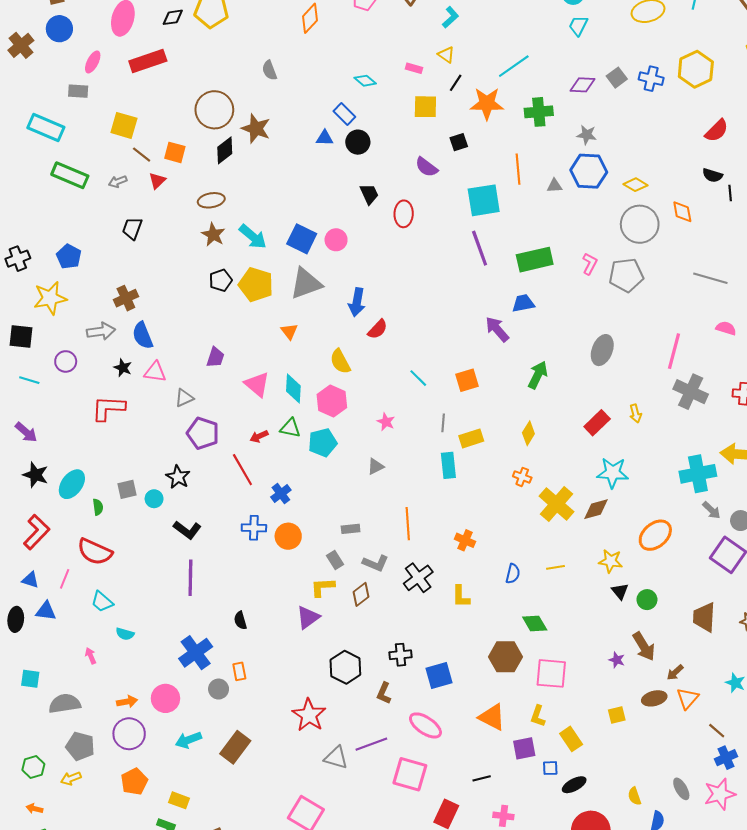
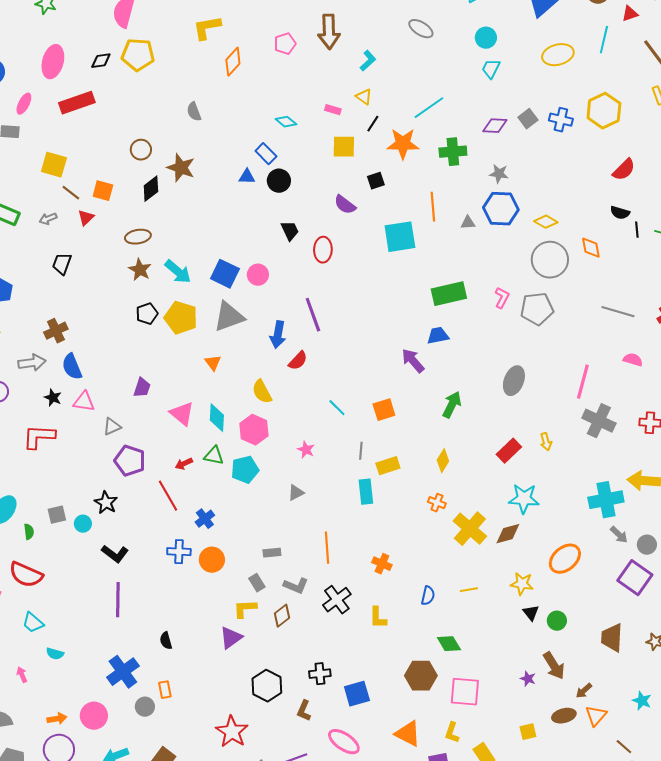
brown circle: (214, 110) -> (141, 150), size x0.6
purple line: (480, 248) -> (313, 315), moved

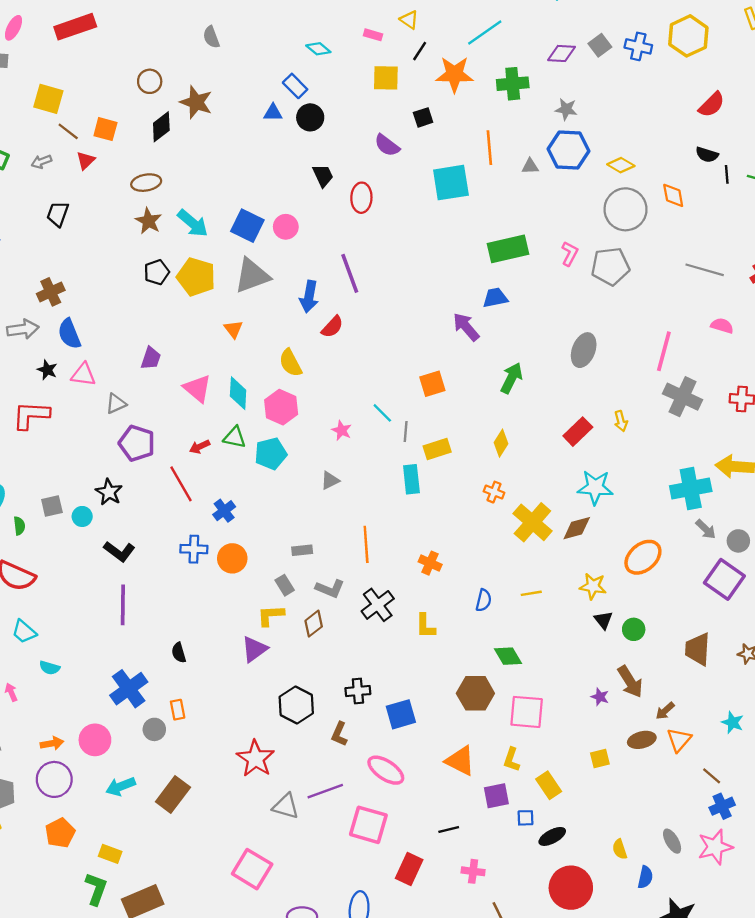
cyan line: (337, 408) -> (382, 413), moved

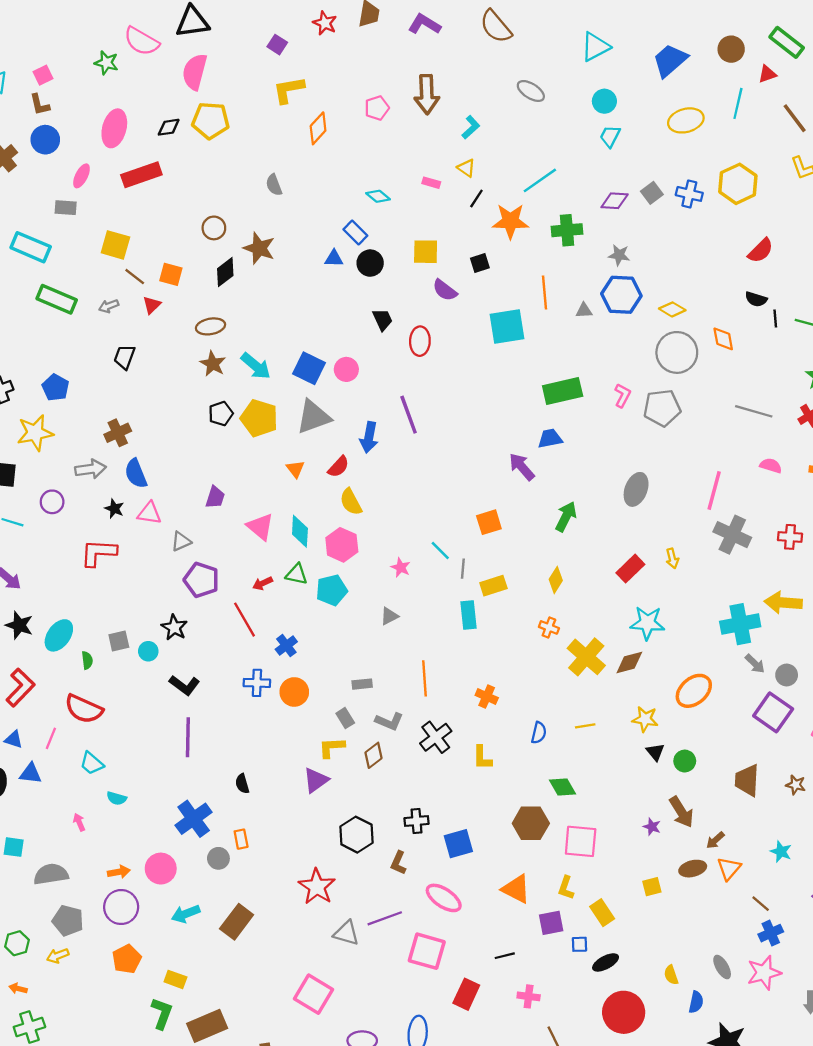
yellow square: (386, 78) -> (426, 252), moved
red semicircle: (332, 327) -> (338, 467), moved

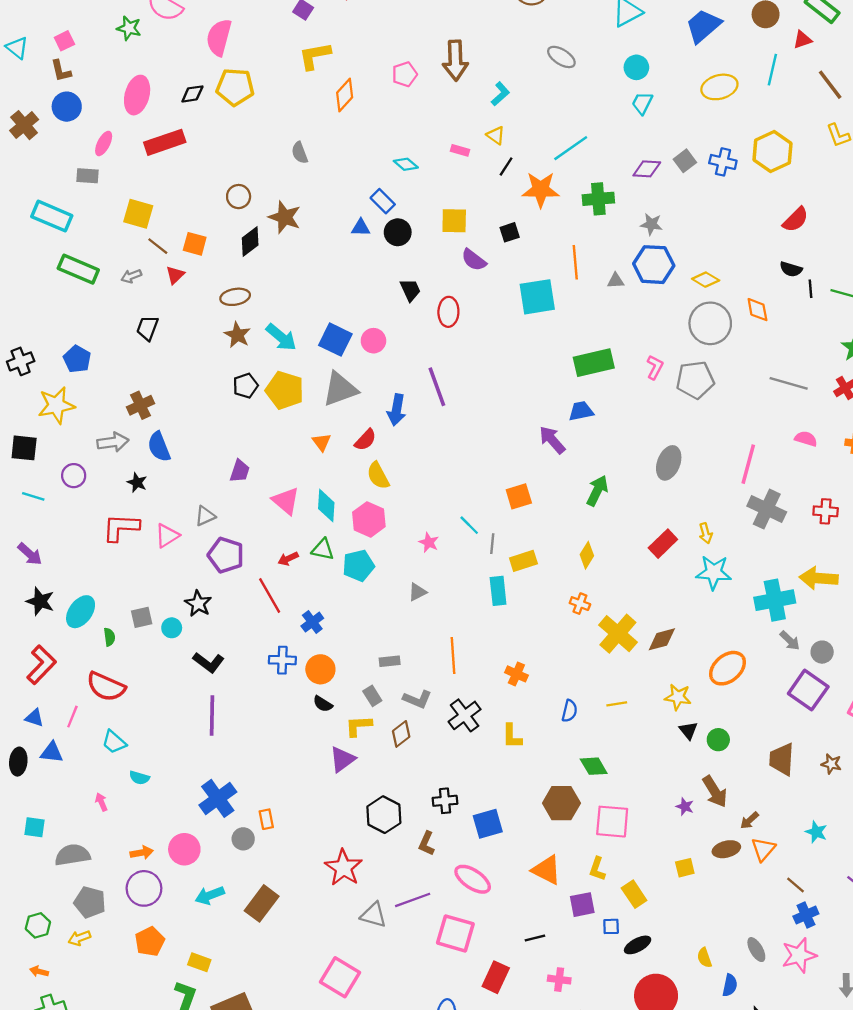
pink triangle: (149, 513) -> (167, 536), moved, turned -40
cyan star: (647, 623) -> (714, 572), moved
black semicircle: (242, 784) -> (323, 704), moved, turned -42

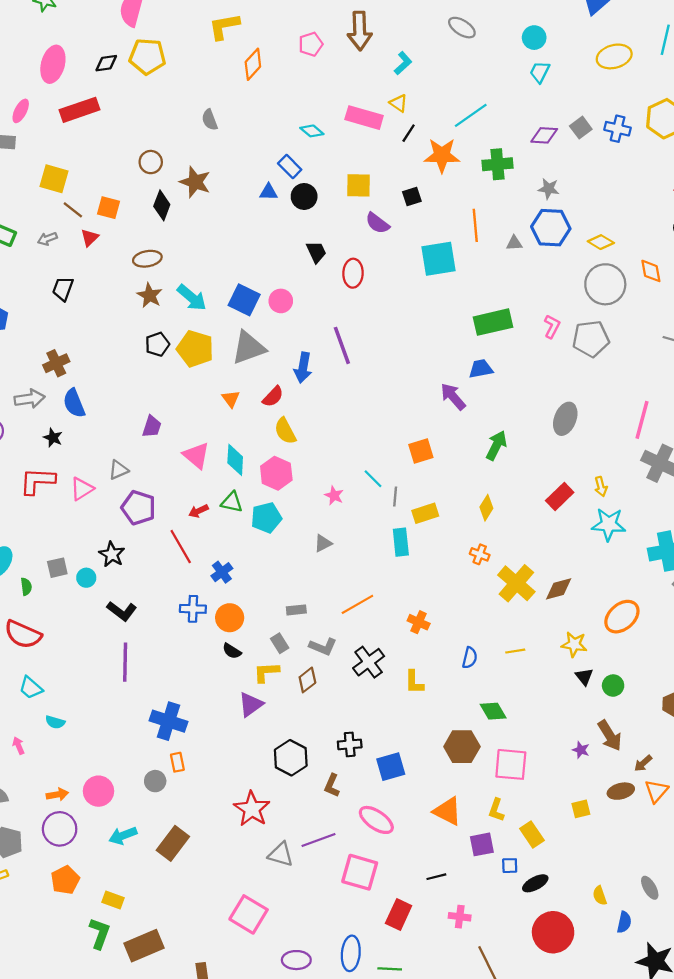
pink rectangle: (460, 150) -> (364, 118), size x2.0
black diamond: (250, 241) -> (162, 205), turned -32
orange line: (453, 655) -> (357, 604), turned 64
blue cross: (218, 798) -> (169, 721), moved, turned -36

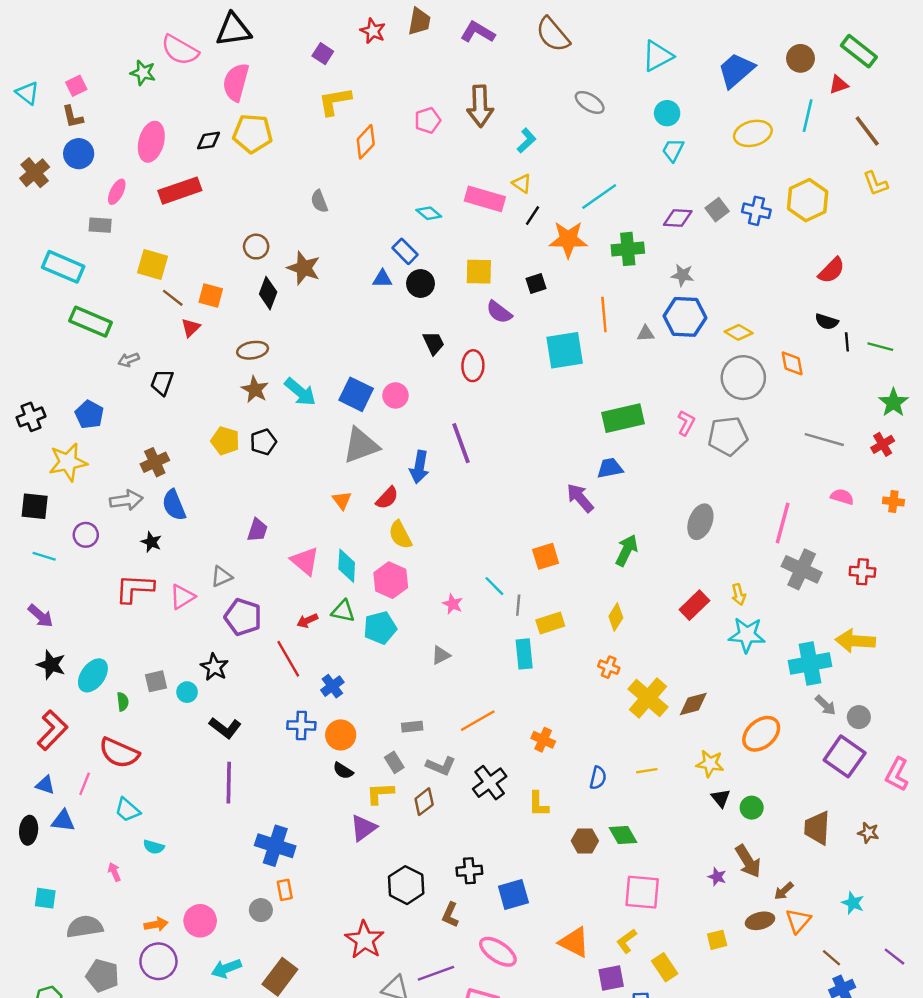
gray arrow: (47, 239) -> (129, 360), moved
yellow pentagon: (195, 349) -> (225, 441), moved, size x0.7
brown hexagon: (462, 747) -> (585, 841), moved, size x0.7
yellow L-shape: (496, 810) -> (627, 941), turned 35

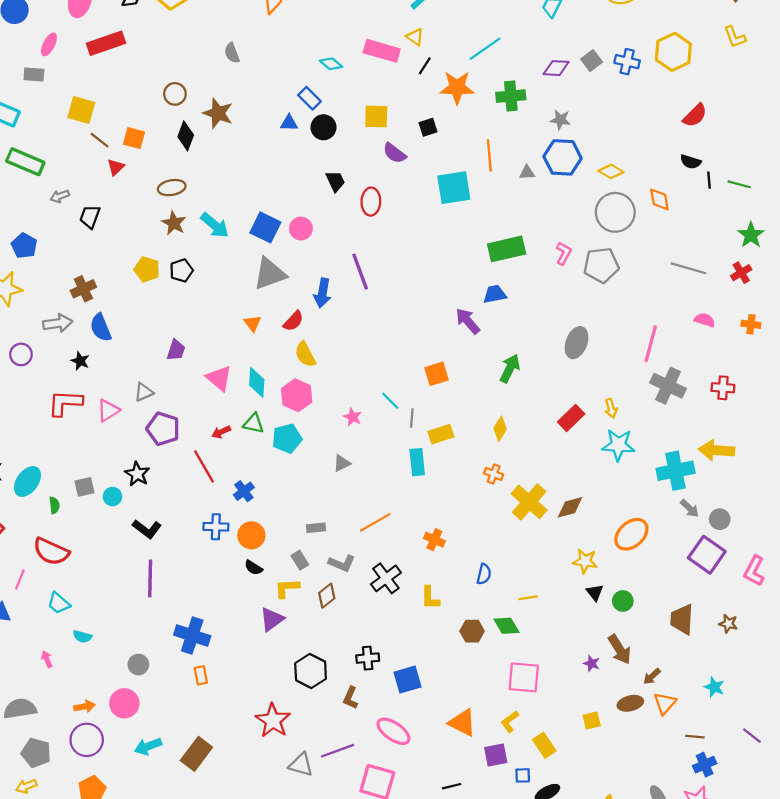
yellow line: (647, 771) -> (528, 598), moved
gray circle: (261, 910) -> (138, 665), moved
brown line: (831, 958) -> (695, 737), turned -36

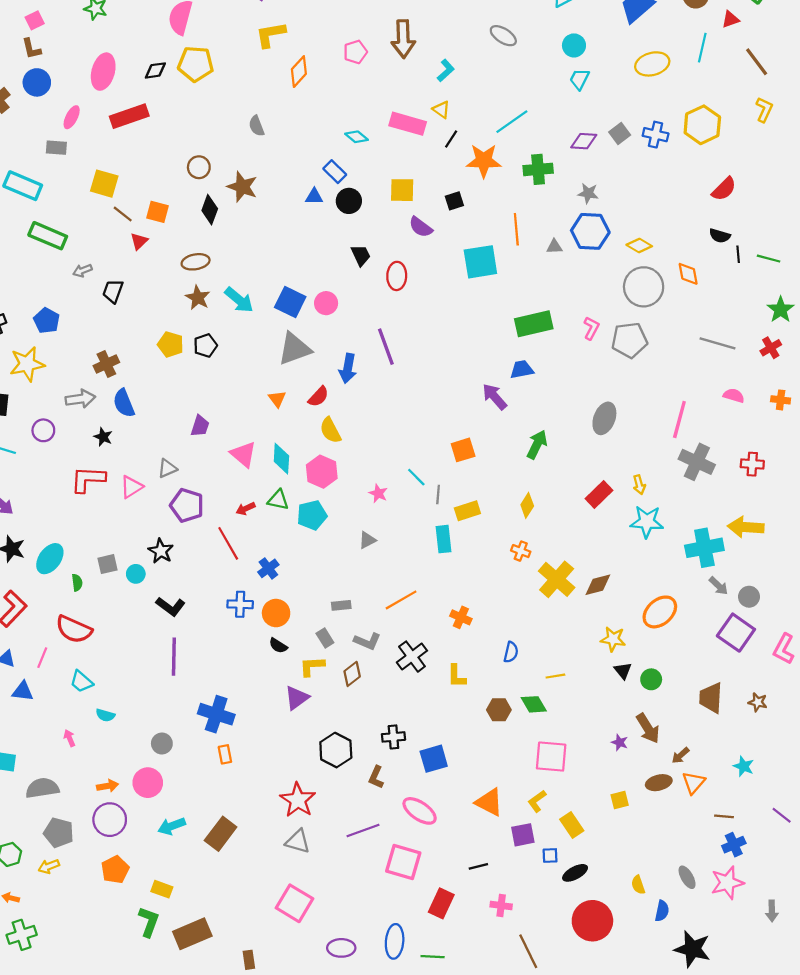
yellow L-shape: (735, 37) -> (764, 110), turned -135
gray triangle: (301, 765) -> (298, 841), moved

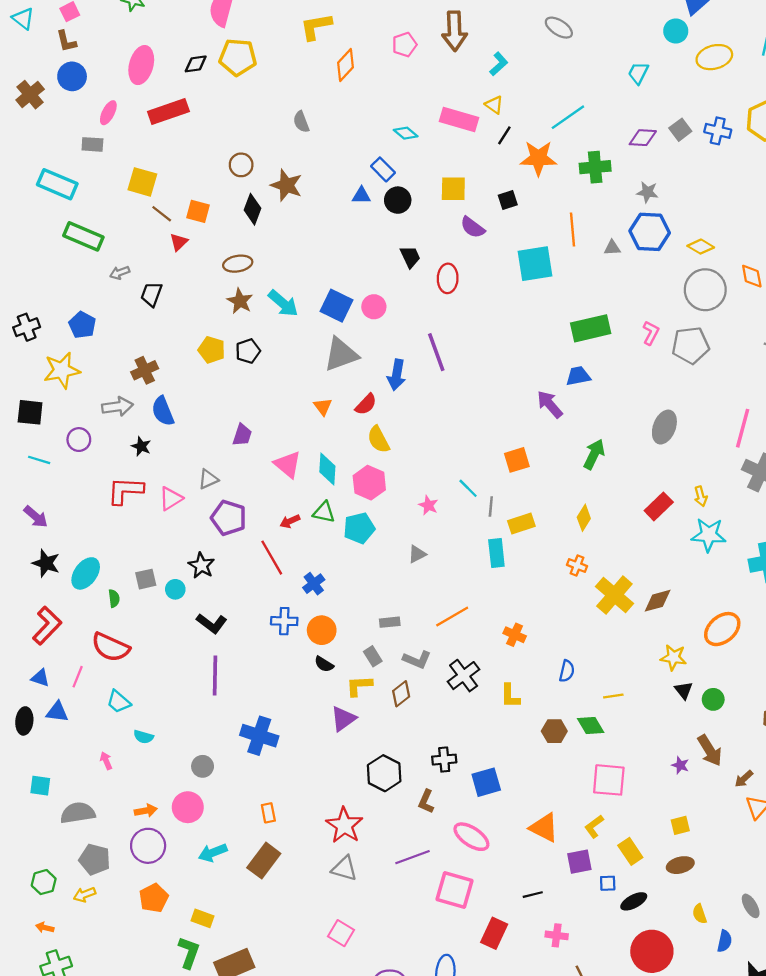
cyan circle: (574, 45) -> (676, 31), moved
orange rectangle: (225, 754) -> (268, 813), moved
brown ellipse: (659, 783) -> (680, 865), moved
pink square: (295, 903) -> (341, 933), size x0.7

